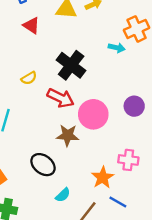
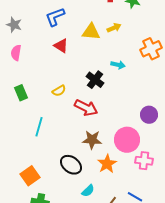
cyan arrow: (117, 48) -> (118, 65), moved
black cross: (71, 65) -> (95, 80), size x0.7
pink circle: (93, 114) -> (127, 140), moved
orange star: (103, 177) -> (107, 164), moved

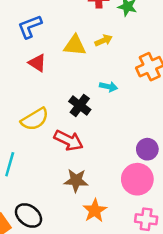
yellow semicircle: (59, 91) -> (35, 119), size x1.6
pink circle: (127, 140) -> (137, 179), moved
pink cross: (144, 161) -> (146, 219), moved
black ellipse: (71, 165) -> (28, 215), moved

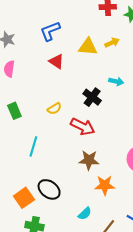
yellow semicircle: (35, 119) -> (54, 109), size x0.6
orange star: (95, 210) -> (105, 185), turned 30

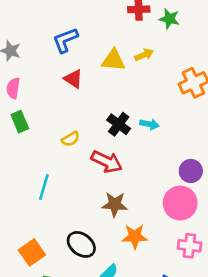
cyan arrow: (116, 81) -> (149, 124), moved
green rectangle: (14, 111) -> (20, 122), moved
black ellipse: (49, 189) -> (81, 244), moved

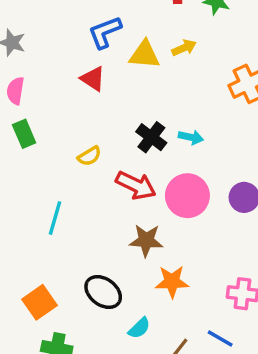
blue L-shape: (65, 40) -> (105, 32), moved
pink circle: (180, 203) -> (187, 196), moved

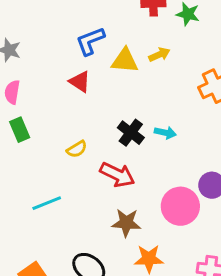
pink circle: (187, 196) -> (180, 206), moved
cyan line: (55, 218) -> (47, 203), turned 52

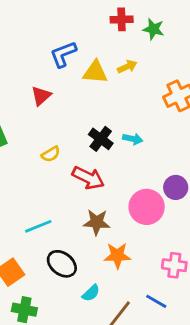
red triangle: (80, 82) -> (41, 96), moved, turned 45
cyan line: (47, 203) -> (38, 226), moved

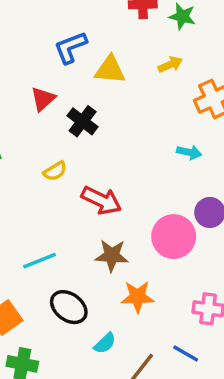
yellow arrow: (127, 67) -> (170, 65), moved
black cross: (101, 139) -> (83, 121), moved
cyan arrow: (133, 139) -> (189, 152), moved

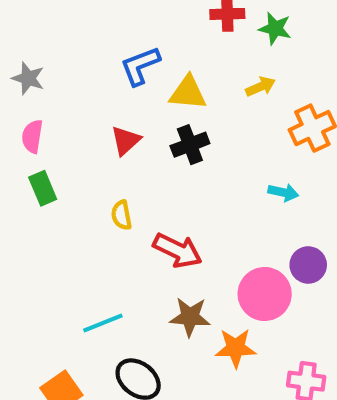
red triangle: (43, 99) -> (126, 141), moved
black cross: (83, 121) -> (190, 145), moved, turned 32
yellow semicircle: (55, 171) -> (121, 215), turned 110
orange star: (138, 297) -> (236, 348), moved

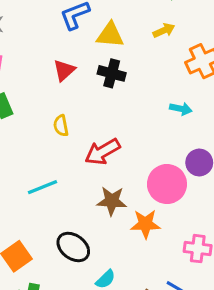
black cross: (190, 145) -> (112, 73), turned 36
red arrow: (178, 250) -> (102, 152), turned 124
cyan line: (103, 323) -> (43, 187), moved

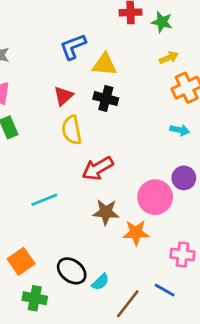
yellow arrow: (164, 30) -> (169, 58), moved
cyan arrow: (181, 109) -> (180, 130), moved
yellow semicircle: (61, 126) -> (72, 130), moved, size x1.5
black ellipse: (73, 247) -> (72, 271), moved

